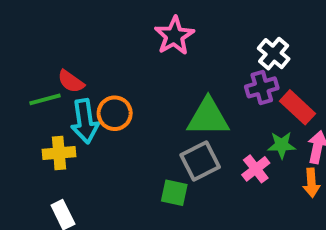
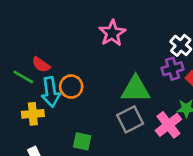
green line: (45, 99) -> (23, 77), turned 45
pink cross: (256, 169) -> (168, 125), size x1.4
green square: (174, 193) -> (82, 141), moved

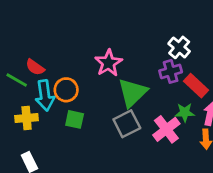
pink star: (112, 33) -> (108, 63), moved
green triangle: (136, 89) -> (132, 93), turned -44
green square: (82, 141) -> (75, 119), moved

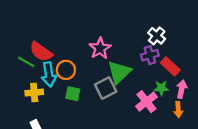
red semicircle: (35, 67) -> (41, 52), size x1.5
gray square: (127, 124) -> (106, 88), moved

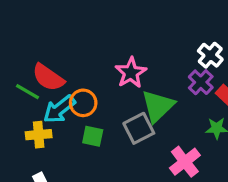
purple cross: (150, 55) -> (201, 82), turned -30
cyan arrow: (49, 74) -> (59, 109), turned 60
pink cross: (146, 102) -> (185, 162), moved

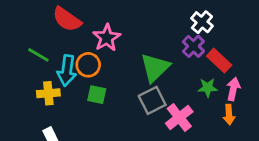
pink star: (131, 73) -> (107, 38), moved
red semicircle: (48, 77) -> (67, 19), moved
cyan arrow: (59, 109) -> (67, 71), turned -44
gray square: (139, 128) -> (152, 100), moved

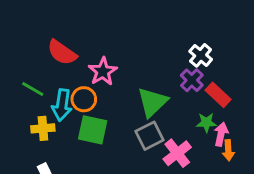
pink arrow: (233, 89) -> (221, 134), moved
green square: (97, 95) -> (93, 130), size x1.5

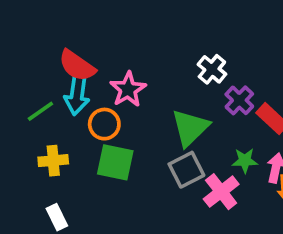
white cross: (201, 55) -> (212, 69), moved
green line: (33, 89) -> (40, 111), turned -65
cyan arrow: (62, 105) -> (77, 95), moved
green star: (206, 123) -> (245, 161), moved

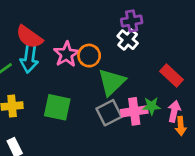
purple cross: (239, 100) -> (132, 21), moved, turned 36
orange circle: (104, 124) -> (89, 56), moved
pink cross: (221, 192) -> (134, 111), moved, turned 30

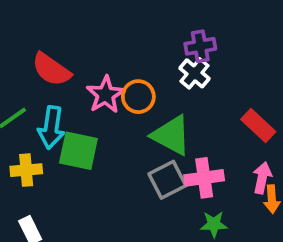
cyan arrow: (29, 58) -> (51, 128), moved
green triangle: (112, 82) -> (171, 135), turned -48
green star: (152, 106) -> (214, 224), moved
green square: (57, 107) -> (78, 151), moved

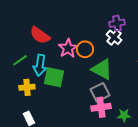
pink cross: (204, 178) -> (101, 107), moved

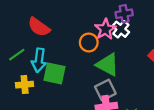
pink star: (68, 48) -> (105, 29), moved

